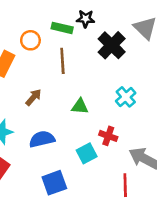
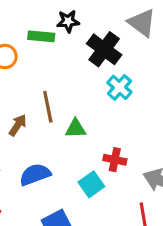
brown line: (62, 61) -> (48, 107), moved
cyan cross: (126, 97) -> (119, 87), moved

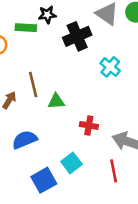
black cross: (104, 49) -> (77, 36), turned 32
cyan cross: (119, 87) -> (110, 67), moved
cyan square: (91, 184) -> (71, 163), moved

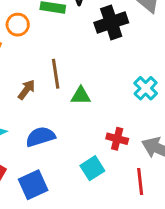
cyan cross: (110, 67) -> (146, 88), moved
red cross: (89, 125) -> (117, 139), moved
blue square: (44, 180) -> (33, 185), moved

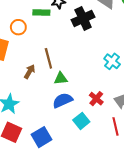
green triangle: (81, 96) -> (61, 78), moved
blue semicircle: (40, 137) -> (63, 100), moved
red cross: (117, 139) -> (96, 99), turned 32

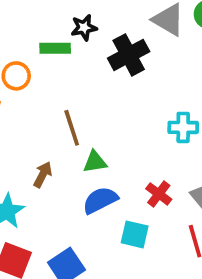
cyan cross: (112, 61) -> (183, 127), turned -35
brown arrow: (30, 72) -> (43, 175), moved
cyan square: (81, 121) -> (135, 234), turned -35

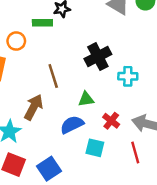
black cross: (129, 55) -> (98, 57), moved
green triangle: (95, 162) -> (86, 99), moved
brown arrow: (43, 175) -> (34, 107), size x1.5

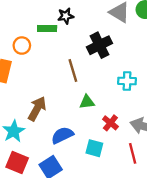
black cross: (98, 57) -> (100, 45), moved
brown line: (53, 76) -> (73, 70), moved
blue semicircle: (72, 125) -> (62, 135), moved

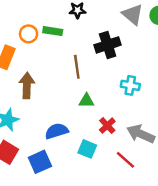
green rectangle: (47, 29) -> (53, 31), moved
brown arrow: (37, 109) -> (27, 86), moved, turned -35
red line: (133, 153) -> (125, 160), turned -42

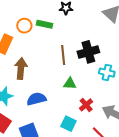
black cross: (108, 45) -> (88, 52), moved
blue semicircle: (57, 131) -> (36, 99), moved

